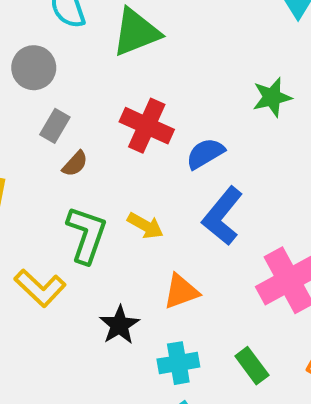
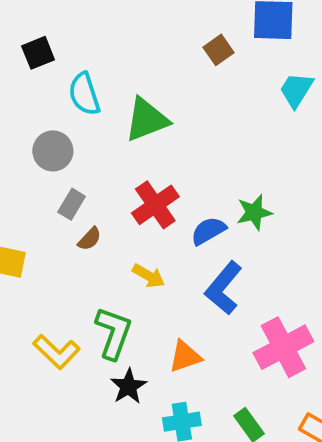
green star: (272, 97) -> (254, 212), moved
red cross: (147, 126) -> (155, 205), turned 30
yellow arrow: (145, 226) -> (149, 276), moved
green L-shape: (87, 235) -> (113, 333), moved

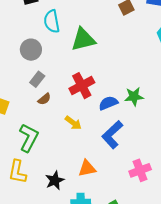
green L-shape: (113, 333) -> (29, 138), moved
pink cross: (283, 347) -> (140, 170), size x0.7
yellow L-shape: (56, 352) -> (17, 172), moved, turned 50

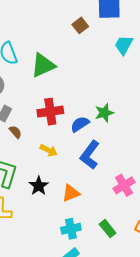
red cross: (82, 86) -> (50, 112), turned 30
brown semicircle: (44, 99) -> (15, 132), turned -80
black star: (55, 180) -> (39, 186), moved

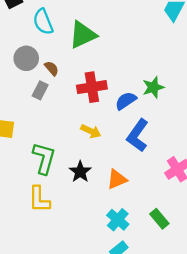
brown semicircle: (15, 132) -> (52, 68), moved
cyan cross: (71, 229) -> (118, 220), turned -36

